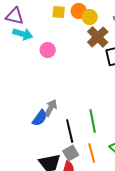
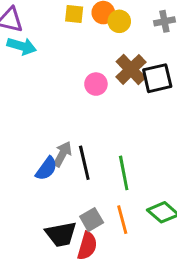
brown cross: (98, 37) -> (131, 69), moved
pink circle: (48, 50) -> (96, 84), moved
black line: (70, 131) -> (84, 163), moved

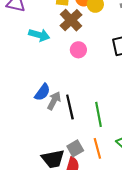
cyan arrow: (22, 46) -> (39, 35), moved
brown cross: (131, 69) -> (71, 20), moved
blue semicircle: (46, 169) -> (42, 92), moved

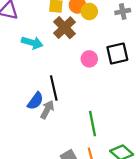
pink circle: (78, 50) -> (89, 59), moved
black line: (70, 107) -> (54, 88), moved

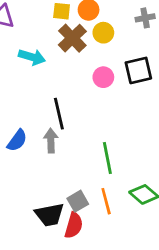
yellow circle: (89, 11) -> (103, 33), moved
blue semicircle: (35, 101) -> (17, 141), moved
gray arrow: (47, 110) -> (51, 141), turned -30

